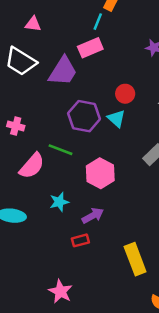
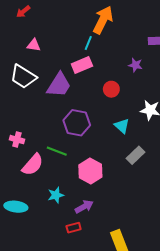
red circle: (125, 94) -> (111, 89), moved
cyan triangle: (116, 119) -> (122, 126), moved
pink cross: (16, 126) -> (17, 140), moved

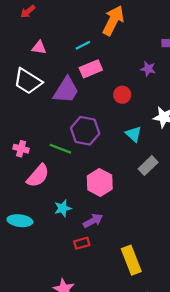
cyan line: (88, 43) -> (83, 45), moved, turned 40
green line: (57, 151) -> (60, 149), moved

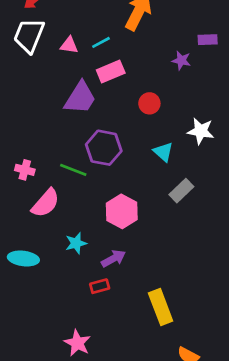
pink triangle: (39, 48) -> (69, 45), moved
purple star: (148, 69) -> (181, 60), moved
white trapezoid: (28, 81) -> (29, 36), moved, turned 80

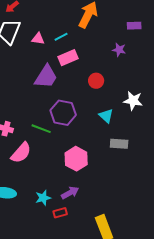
purple rectangle: (208, 40) -> (134, 26), moved
gray rectangle: (181, 191) -> (119, 144), turned 48
cyan star: (76, 243) -> (43, 198), moved

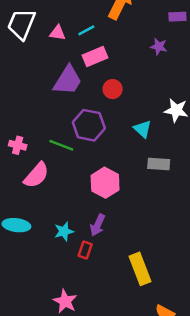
red circle: (96, 81) -> (113, 89), moved
purple arrow: (70, 193) -> (98, 225), turned 144
red rectangle: (60, 213) -> (85, 250), turned -56

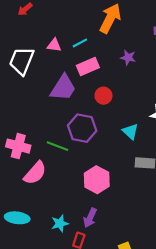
white trapezoid: (21, 24) -> (22, 61), moved
purple star: (159, 47) -> (128, 58), moved
pink cross: (18, 145) -> (18, 146), size x1.5

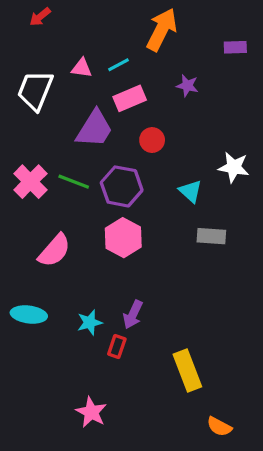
pink cross: (18, 146) -> (30, 182), moved, turned 30
green line: (58, 146) -> (74, 182), moved
pink hexagon: (97, 180) -> (123, 238), moved

